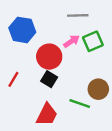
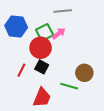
green square: (93, 41) -> (45, 32), moved
red line: (13, 79) -> (21, 70), moved

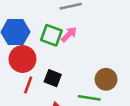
green square: (45, 32) -> (51, 35), turned -36
red circle: (41, 48) -> (23, 59), moved

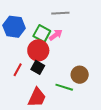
red circle: (23, 59) -> (38, 50), moved

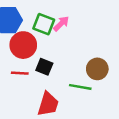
red circle: (38, 50) -> (23, 45), moved
red line: (18, 70) -> (20, 73), turned 72

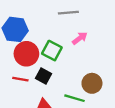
green square: (44, 24) -> (52, 51), moved
pink arrow: (61, 24) -> (80, 38), moved

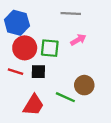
green square: (52, 51) -> (50, 48), turned -30
black square: (44, 76) -> (38, 72), turned -35

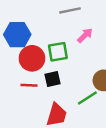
green line: (65, 97) -> (87, 98), turned -42

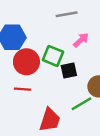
green square: (58, 52) -> (53, 56), turned 30
black square: (52, 79) -> (69, 70), moved

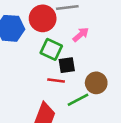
red circle: (26, 62) -> (43, 18), moved
red line: (23, 89) -> (56, 81), moved

